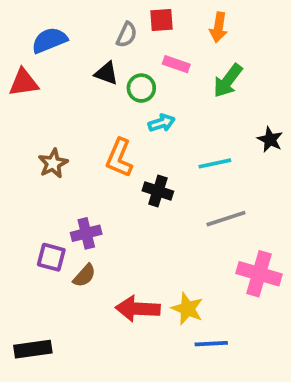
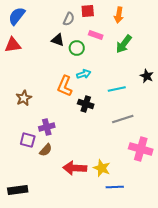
blue semicircle: (49, 40) -> (17, 16), moved, turned -30
cyan arrow: (162, 123) -> (84, 74), moved
brown star: (53, 163) -> (24, 98), moved

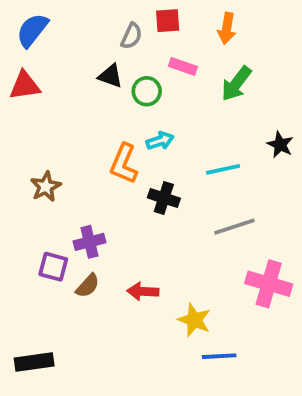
red arrow: (75, 168) -> (143, 291), moved, size x0.7

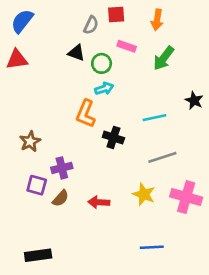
cyan arrow: (160, 141) -> (104, 89), moved
brown star: (46, 187) -> (30, 141), moved
yellow star: (194, 320) -> (144, 194), moved
black rectangle: (34, 362) -> (38, 255), moved

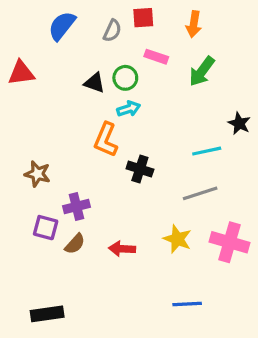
blue semicircle: (22, 21) -> (62, 26), moved
black triangle: (76, 53) -> (94, 83), moved
cyan line: (154, 118) -> (207, 151), moved
brown star: (30, 141) -> (37, 174), turned -30

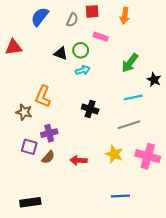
green arrow: (202, 71) -> (130, 63), moved
orange L-shape: (106, 140) -> (43, 96), moved

